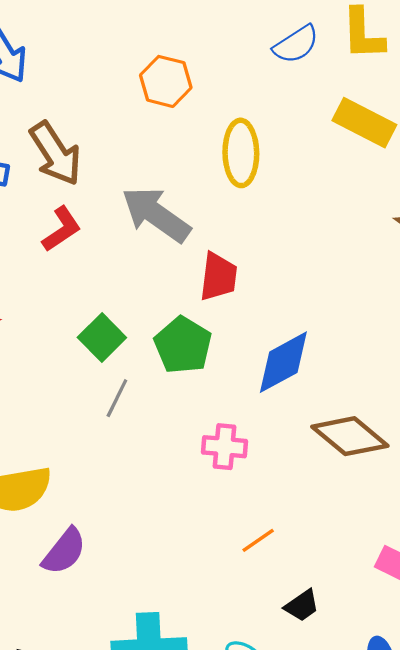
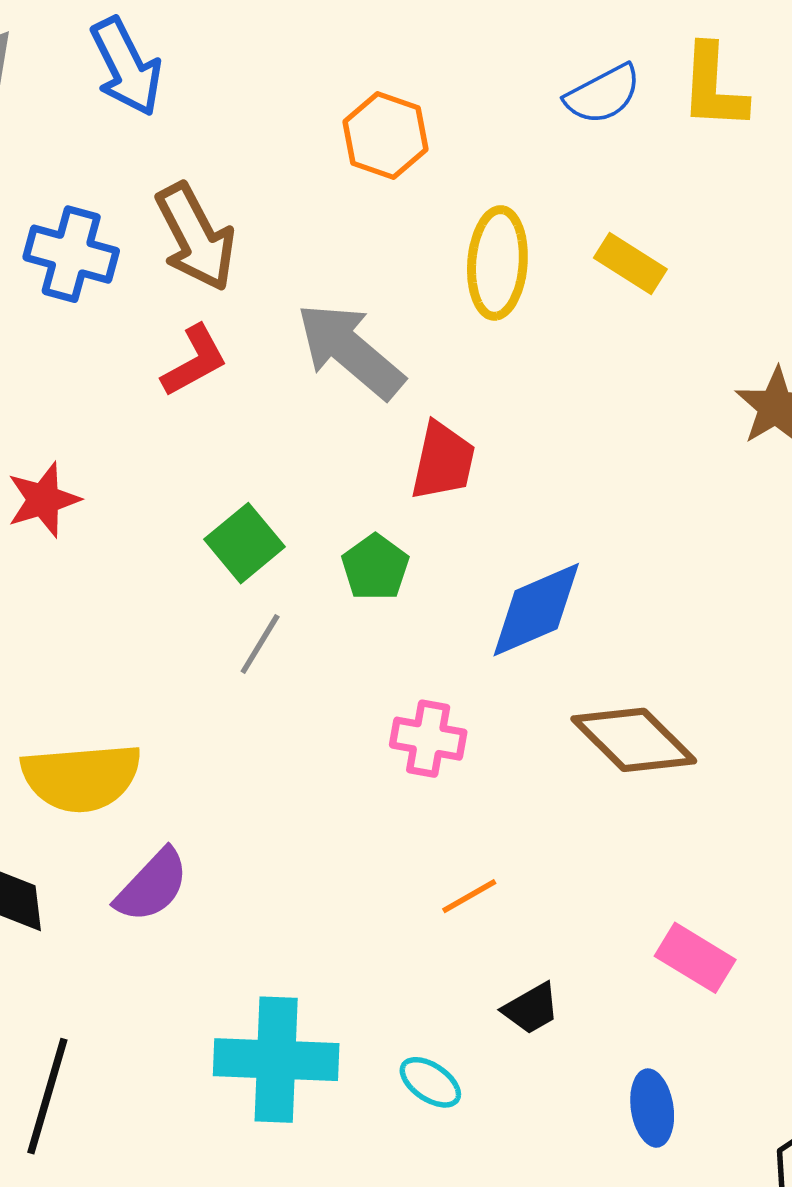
yellow rectangle: (364, 123) -> (630, 263), moved, size x0.7
green pentagon: (183, 345) -> (375, 567), size x0.7

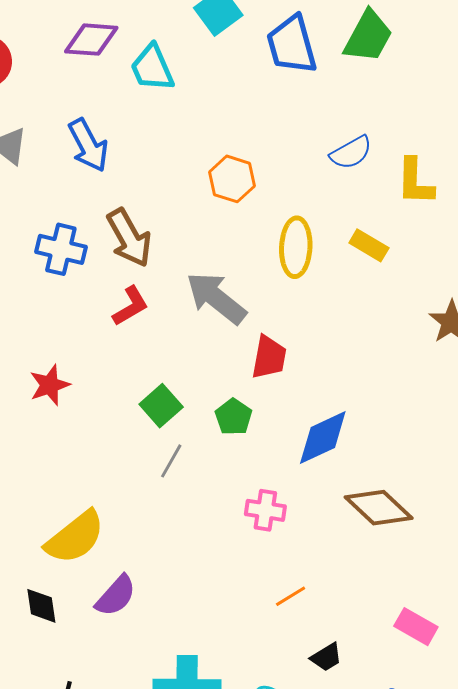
yellow L-shape: (713, 87) -> (415, 182), moved
yellow semicircle: (81, 777) -> (75, 537), turned -32

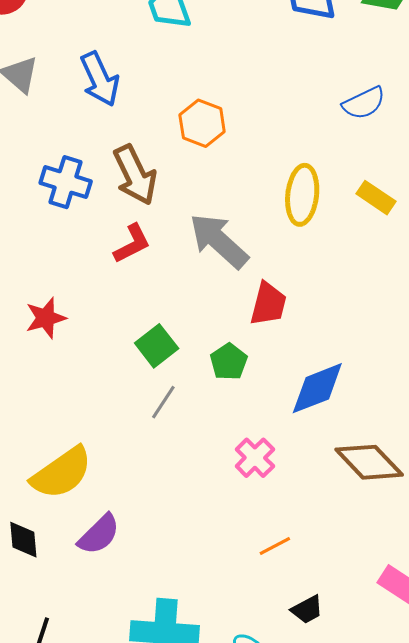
orange hexagon: (232, 179) -> (202, 123), moved
pink cross: (265, 510) -> (255, 458), turned 33

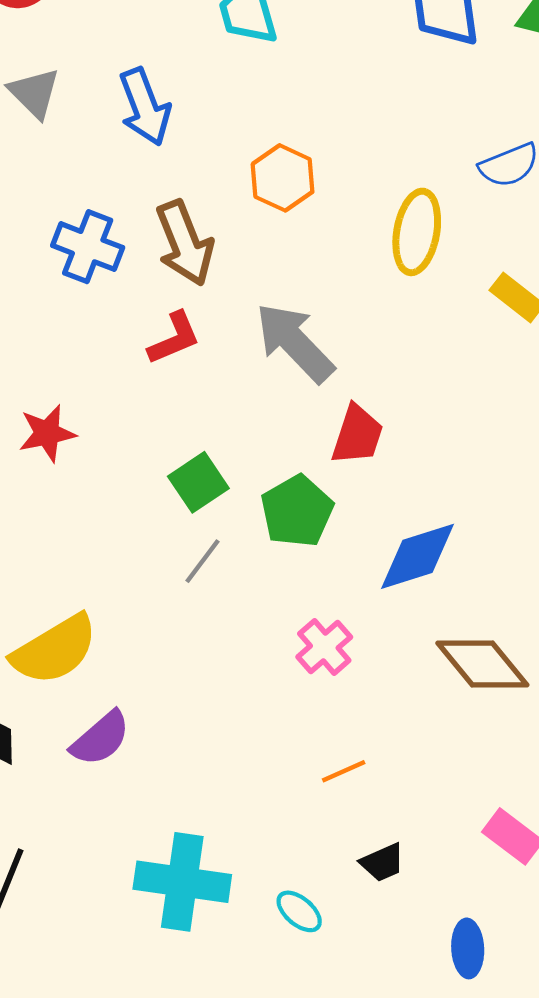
yellow ellipse: (302, 195) -> (417, 232), moved
green pentagon: (229, 362) -> (297, 511), size x1.4

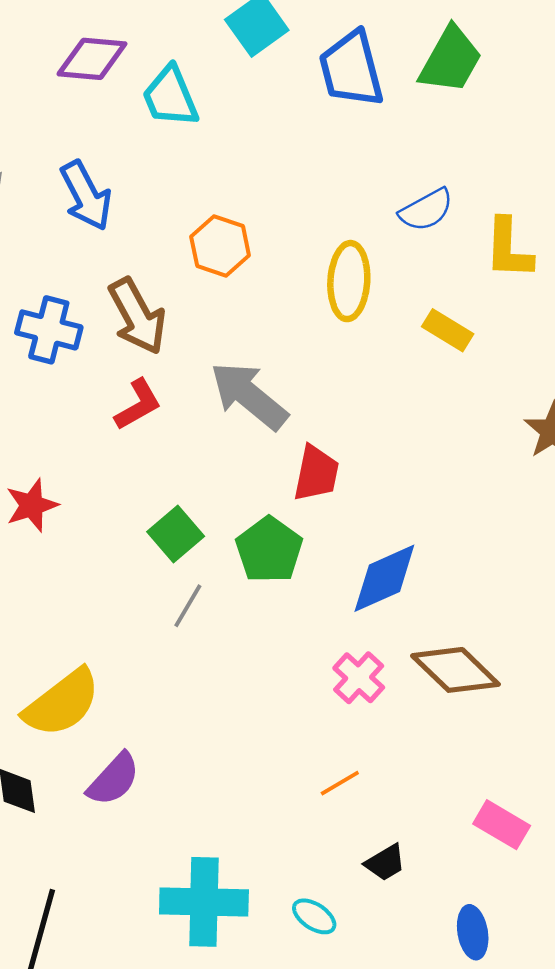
pink cross: (324, 647) -> (359, 678), moved

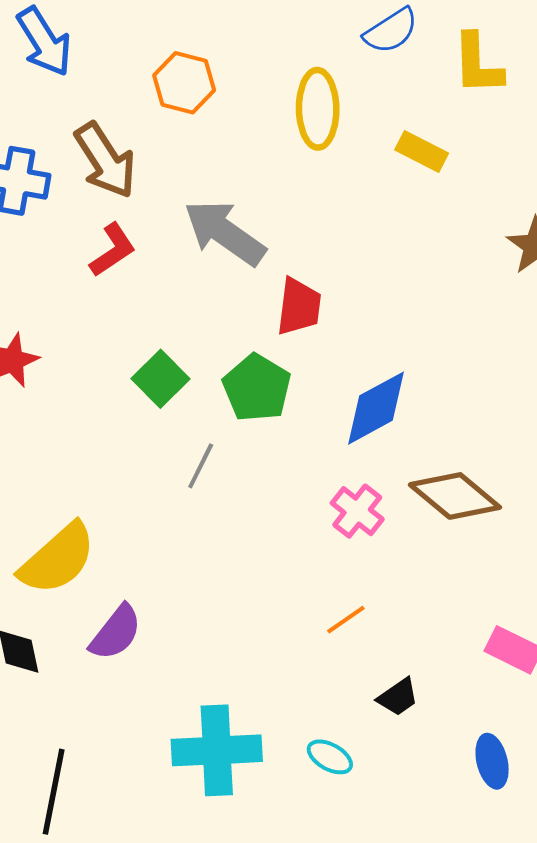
gray line: (188, 606) -> (201, 466), moved

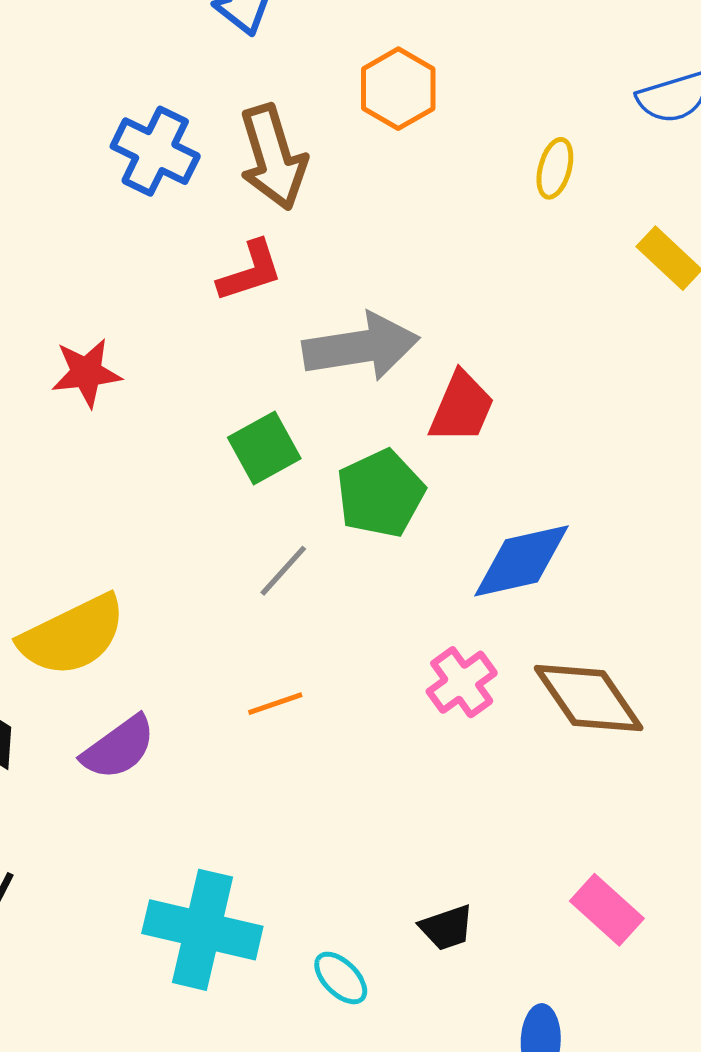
yellow ellipse: (318, 109) -> (555, 168), size x0.6
gray arrow: (225, 233) -> (361, 347), moved, turned 120
orange line: (346, 620) -> (275, 704), moved

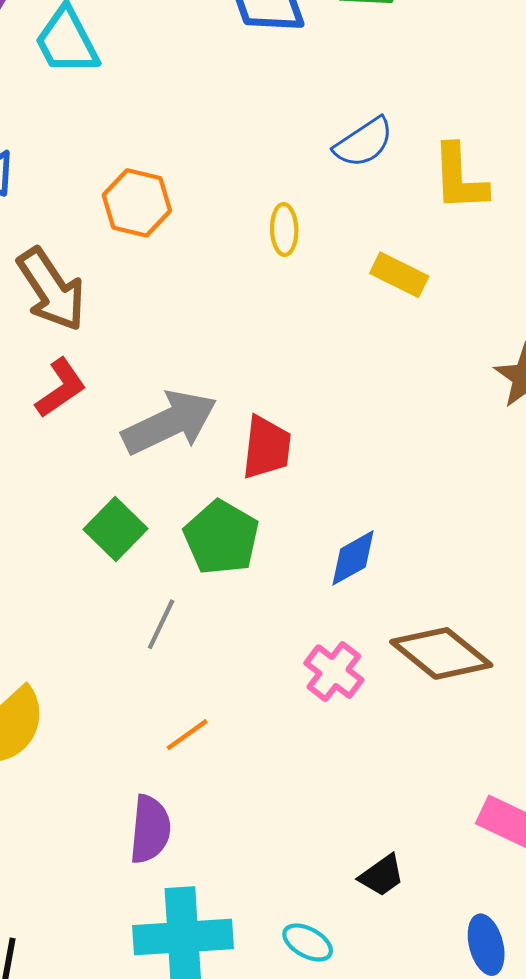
blue diamond: (521, 561) -> (353, 558), size x0.7
purple semicircle: (119, 748) -> (150, 829), moved, turned -32

